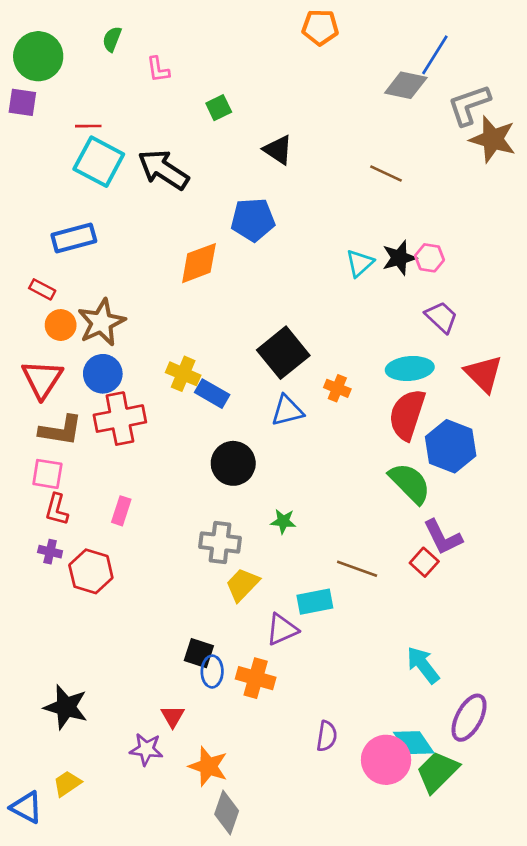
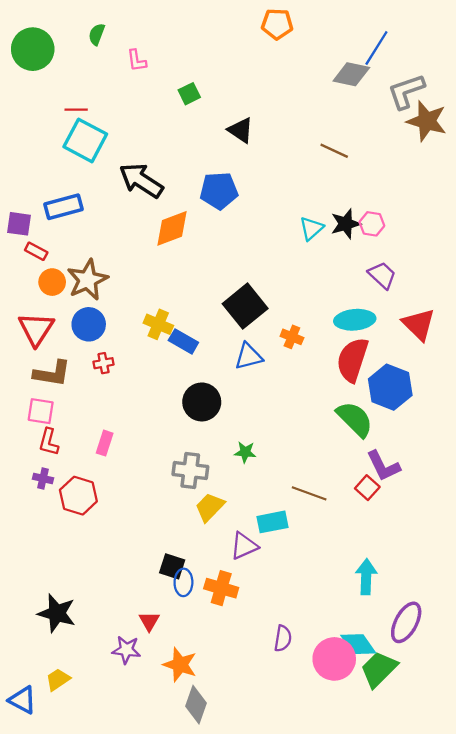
purple square: (22, 102) -> (19, 224), moved
black arrow: (163, 170) -> (141, 180), moved
red cross: (120, 419) -> (104, 363), size x0.5
cyan arrow: (423, 665) -> (366, 577), turned 40

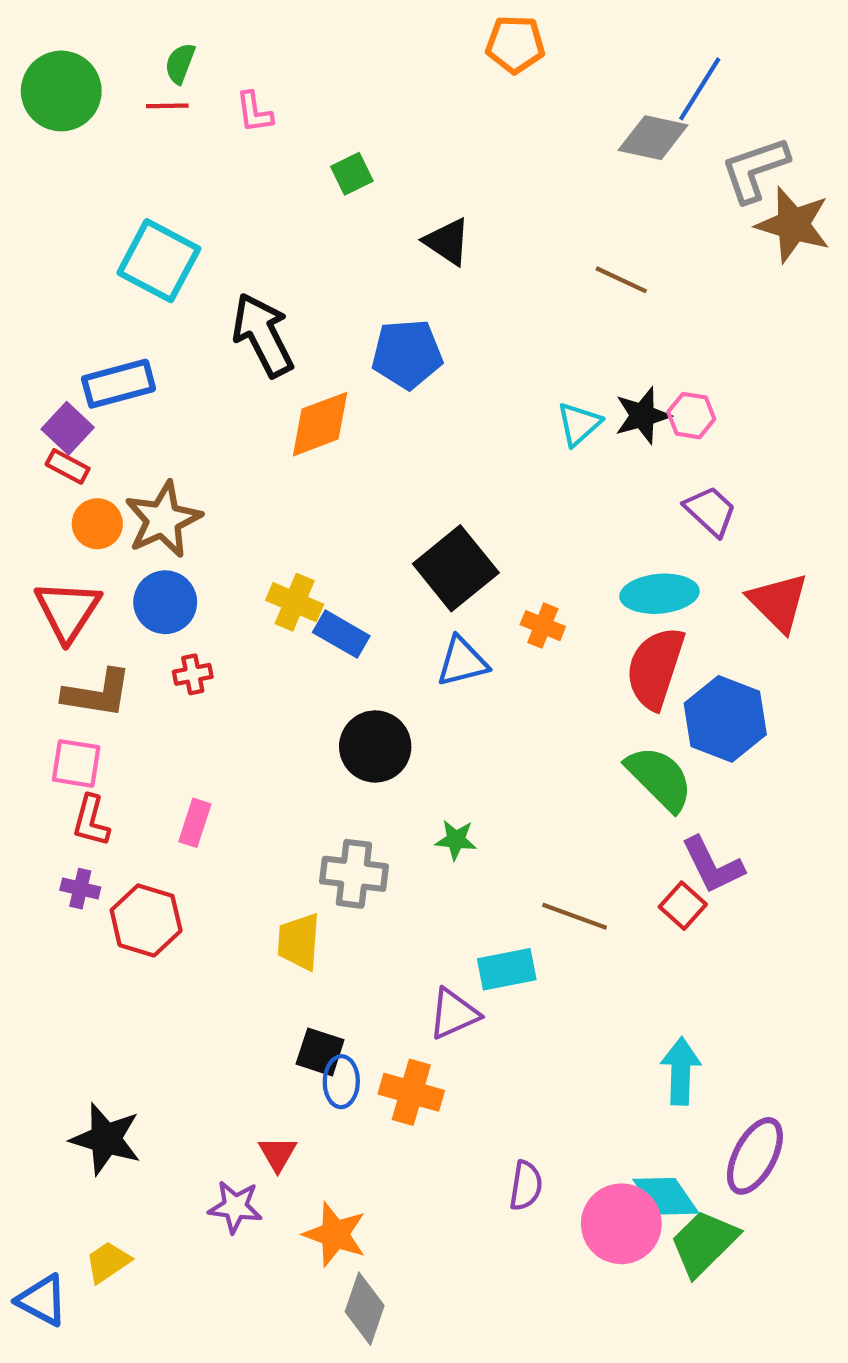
red line: (76, 110) -> (167, 106), moved
black arrow: (141, 180) -> (263, 335), turned 30
purple square: (19, 224) -> (68, 428), moved, turned 35
yellow trapezoid: (210, 507) -> (299, 942), moved, turned -40

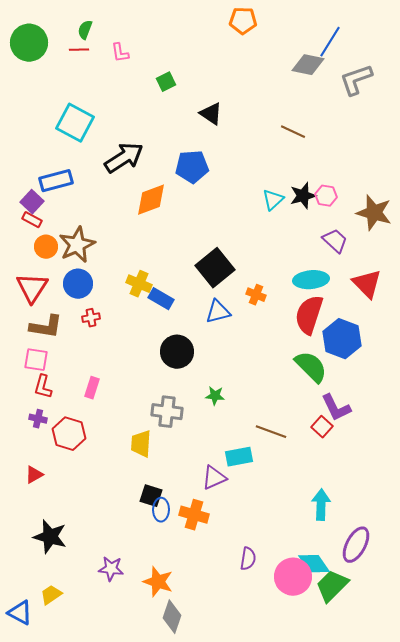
brown star: (793, 225) -> (374, 213), moved
black arrow: (263, 335) -> (124, 158), turned 84
red triangle: (278, 1154) -> (34, 475), moved, turned 30

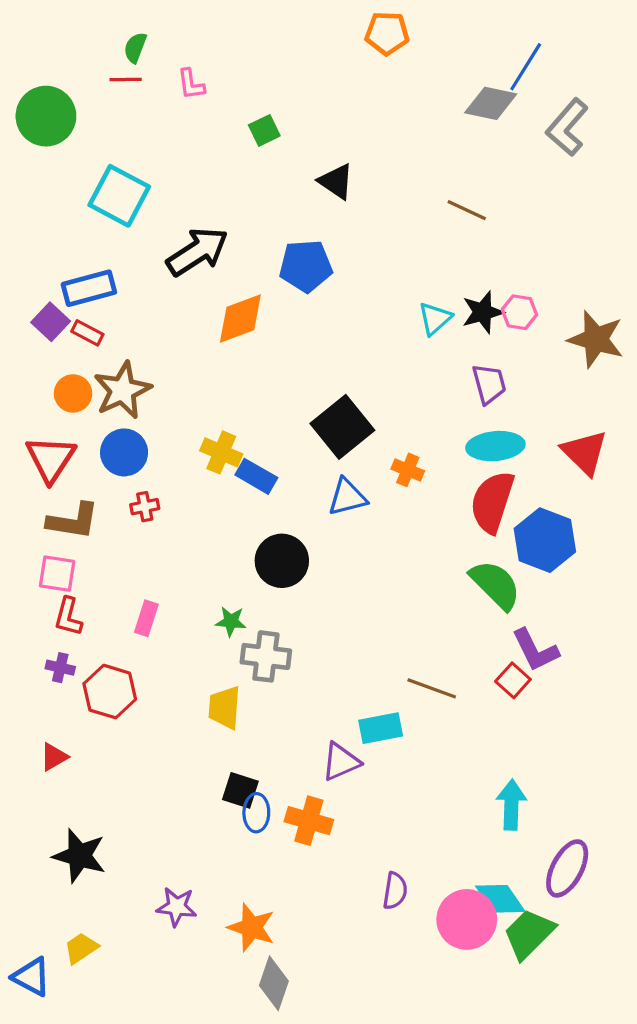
green circle: (29, 43) -> (46, 116), moved
gray L-shape: (356, 80) -> (567, 127), turned -30
red rectangle: (32, 220) -> (87, 333), moved
purple trapezoid: (335, 241) -> (489, 384), moved, turned 32
green star: (215, 396) -> (231, 621), moved

